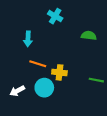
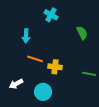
green semicircle: (89, 36) -> (82, 33), turned 56
cyan circle: (44, 88) -> (43, 92), moved

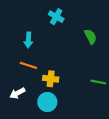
orange line: (35, 59) -> (28, 65), moved
yellow cross: (55, 67) -> (51, 79), moved

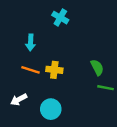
green semicircle: (91, 37) -> (97, 67), moved
yellow cross: (51, 79) -> (54, 70), moved

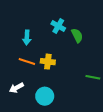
cyan cross: (60, 18) -> (58, 26), moved
green semicircle: (97, 67) -> (77, 35), moved

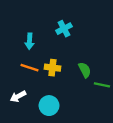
cyan cross: (58, 26) -> (64, 29), turned 32
green semicircle: (77, 35) -> (85, 70), moved

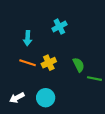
yellow cross: (52, 68) -> (49, 63), turned -32
white arrow: (18, 96) -> (17, 98), moved

